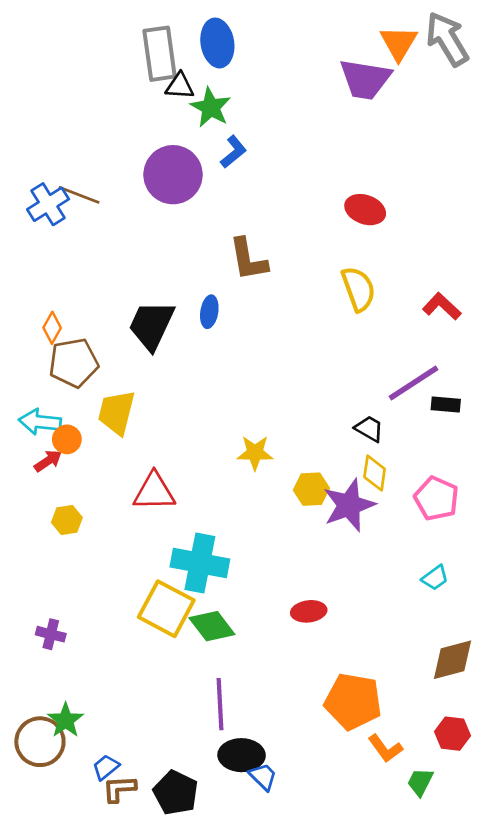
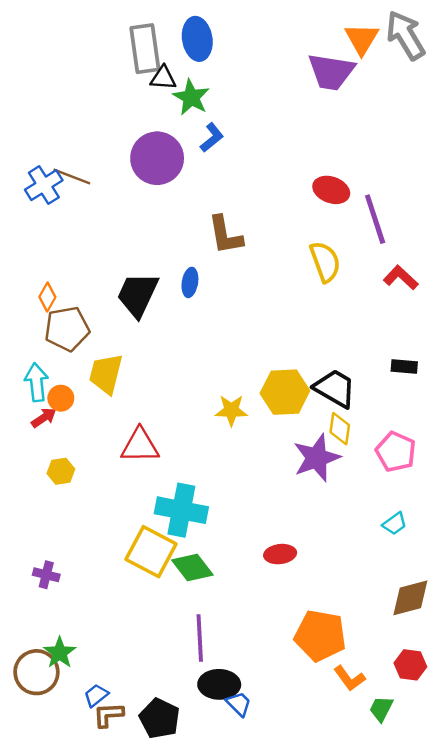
purple line: (414, 383) -> (375, 219), moved, turned -75
cyan arrow: (40, 422) -> (36, 382), turned 78
black trapezoid: (369, 429) -> (335, 388), size x1.6
yellow hexagon: (311, 489) -> (285, 392), moved, size x1.5

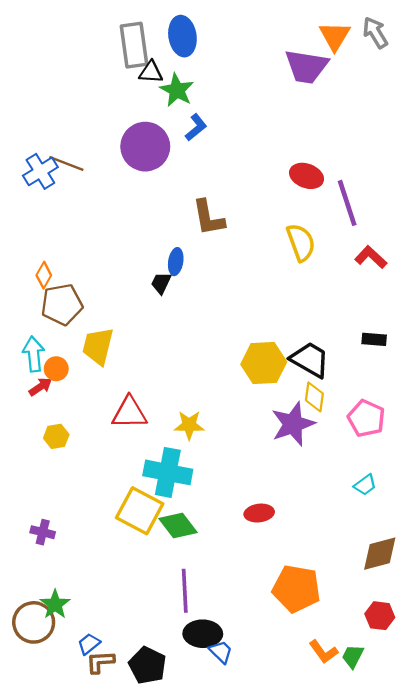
gray arrow: (406, 35) -> (375, 33), size x0.7
black trapezoid: (138, 295) -> (161, 283), moved, size x0.5
yellow star: (231, 410) -> (189, 425), moved
orange L-shape: (349, 678) -> (323, 652), moved

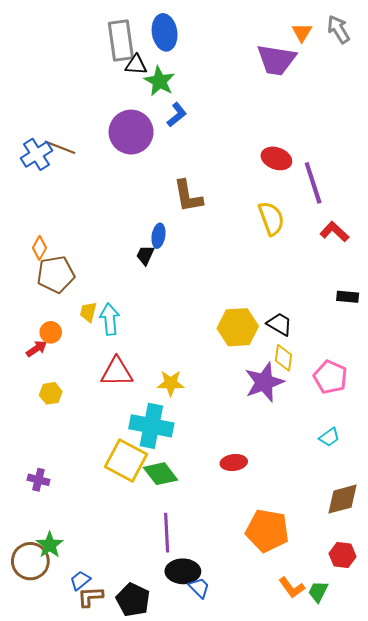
orange triangle: (335, 36) -> (302, 32), size x0.7
black rectangle: (374, 339) -> (348, 297), moved
yellow trapezoid: (98, 346) -> (88, 312), size x0.6
cyan arrow: (34, 354) -> (110, 319), moved
black trapezoid: (310, 360) -> (279, 324), size x0.7

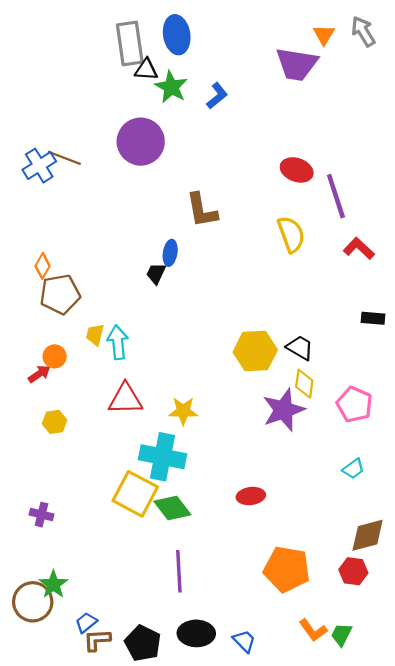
blue L-shape: (177, 115) -> (217, 96), moved
red hexagon: (343, 555) -> (353, 571), moved
black ellipse: (183, 571) -> (196, 633), moved
blue trapezoid: (199, 588) -> (244, 641), moved

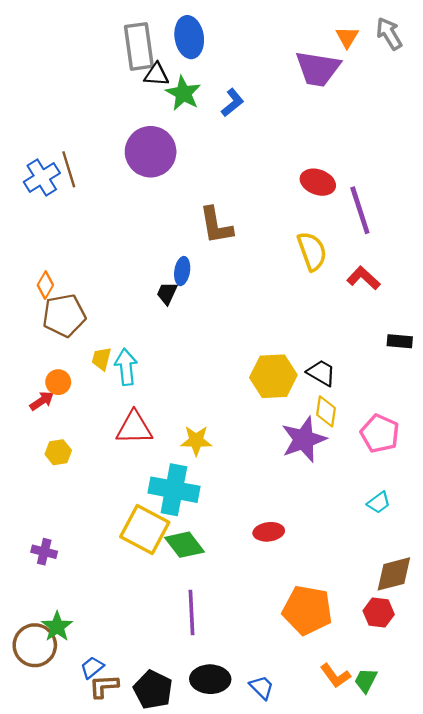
brown line: (64, 158) -> (69, 169), turned 52
red L-shape: (359, 248) -> (363, 278), moved

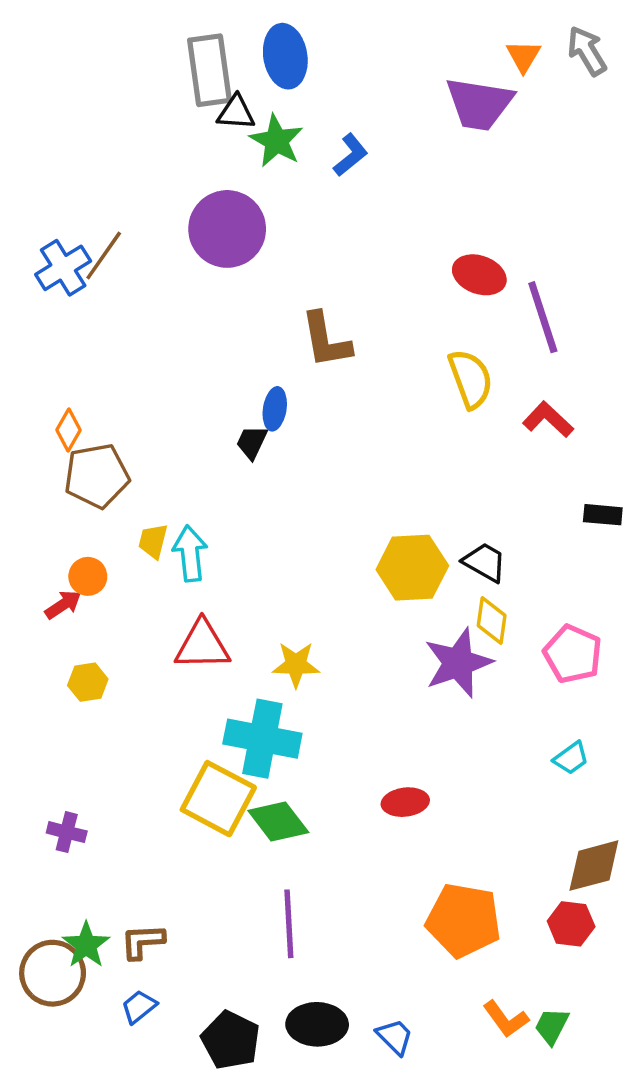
brown line: (69, 169) -> (104, 255), turned 52
brown L-shape: (104, 686) -> (142, 941), moved

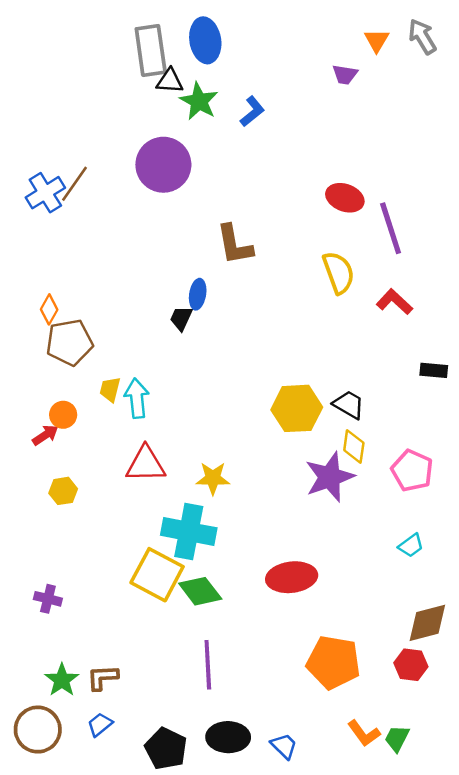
purple trapezoid: (479, 104) -> (345, 75), size x0.5
red ellipse: (405, 802) -> (292, 577), size x1.5
brown circle: (53, 973) -> (38, 730), moved

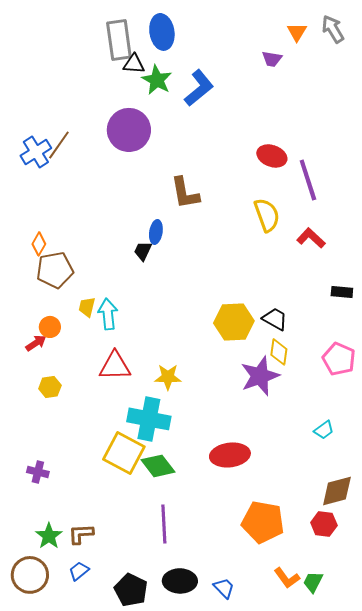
blue L-shape: (252, 111) -> (199, 88), size x1.5
pink pentagon: (412, 471) -> (339, 359), moved

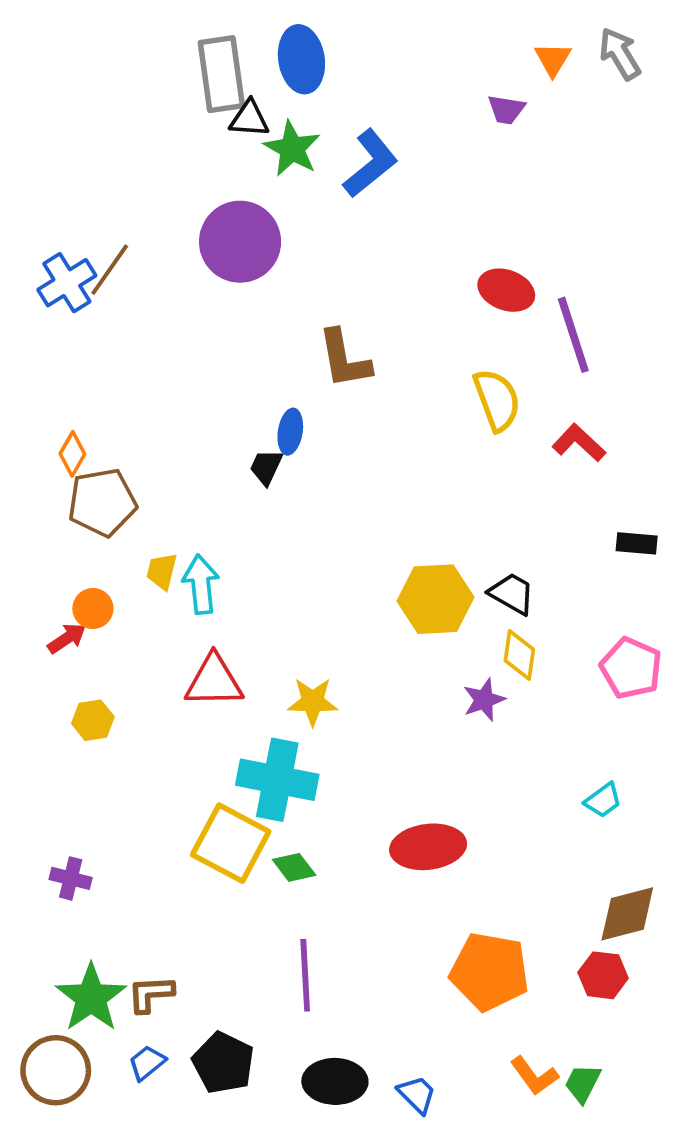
purple star: (260, 376) -> (484, 700), size x0.6
green diamond: (158, 466) -> (294, 867), size x0.7
green star: (49, 536) -> (91, 998), size x1.4
black pentagon: (131, 590) -> (223, 1063), moved

